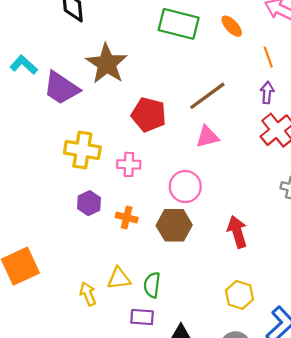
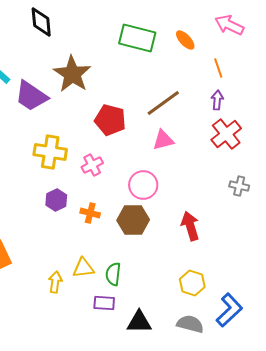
pink cross: (129, 164) -> (92, 165), turned -30
yellow arrow: (88, 294) -> (55, 282), turned 30

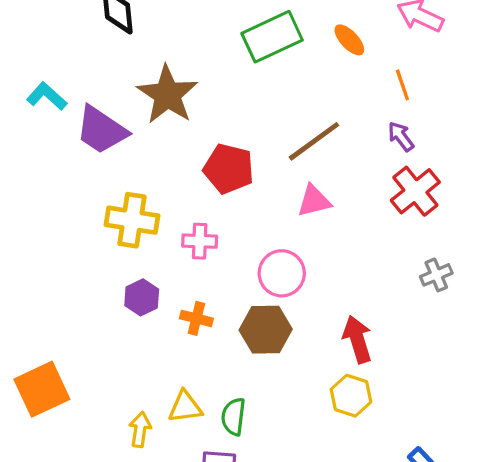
green rectangle: (137, 38) -> (272, 37), turned -39
purple arrow: (217, 100) -> (401, 136), turned -42
pink cross: (92, 165) -> (200, 241), turned 30
gray cross: (239, 186) -> (436, 275), turned -36
yellow hexagon: (192, 283) -> (351, 396), moved

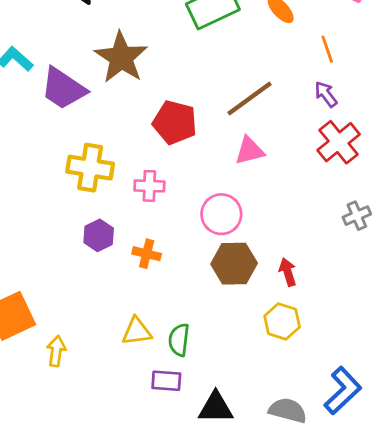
brown hexagon: (266, 330) -> (234, 264), moved
red arrow: (357, 339) -> (288, 272), size x0.7
yellow arrow: (140, 429) -> (56, 351), moved

